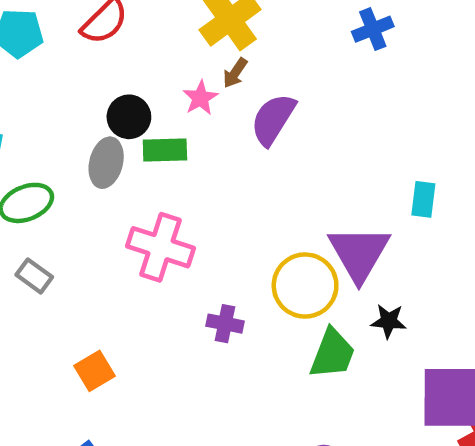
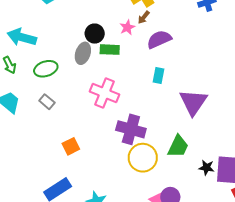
purple semicircle: (273, 119) -> (159, 39), turned 30
cyan rectangle: (423, 199) -> (158, 75), moved
yellow circle: (305, 286) -> (143, 158), moved
black star: (389, 321) -> (207, 168), moved
purple cross: (225, 324) -> (131, 129), size x1.8

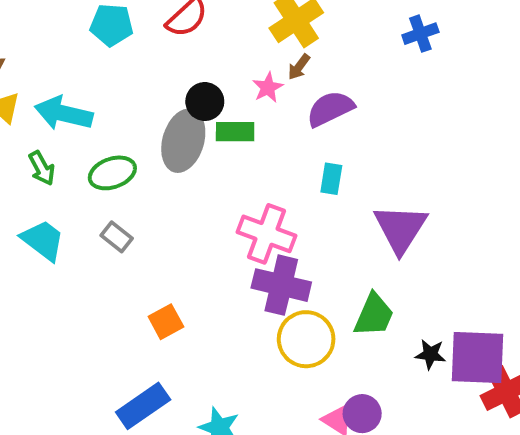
gray ellipse: (83, 53) -> (183, 141), size x1.4
pink cross: (104, 93) -> (267, 234), moved

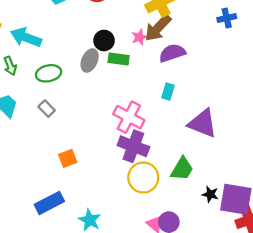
brown arrow: (299, 67) -> (158, 28), size x2.0
gray ellipse: (183, 141) -> (90, 60), size x0.7
purple triangle: (401, 229) -> (203, 123), turned -48

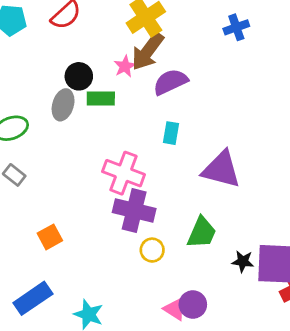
yellow circle: (143, 178) -> (152, 250), size x0.6

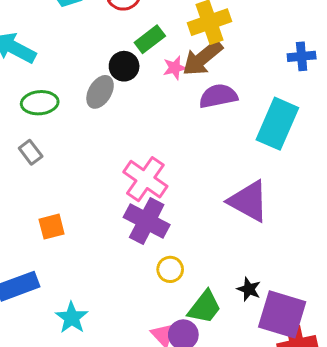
green rectangle: (101, 98) -> (150, 39), moved, turned -52
cyan rectangle: (171, 133) -> (277, 124), moved, size x2.0
green trapezoid: (202, 233) -> (205, 307), moved
yellow circle: (152, 250) -> (170, 269), moved
black star: (243, 261) -> (249, 289), moved

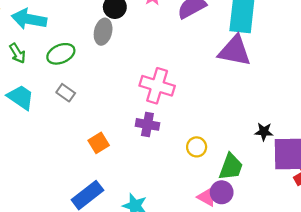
purple triangle: (249, 201) -> (235, 51), moved
purple cross: (147, 221) -> (147, 124), moved, size x0.7
black star: (249, 289) -> (264, 132), moved

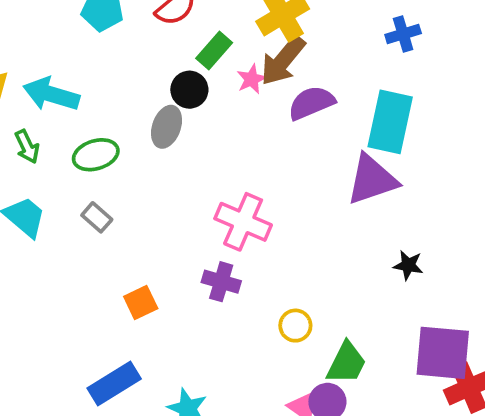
purple triangle: (235, 51) -> (372, 180), turned -36
black star: (264, 132) -> (408, 265), moved

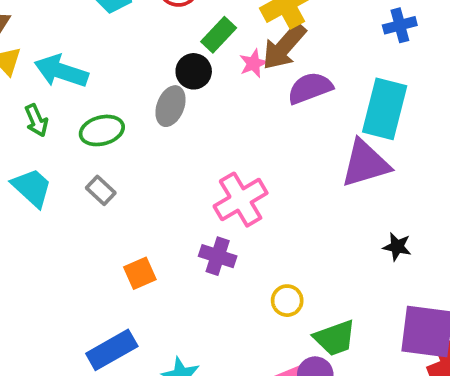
pink cross: (243, 222) -> (241, 200), turned 34
green trapezoid: (346, 363) -> (335, 338), turned 42

